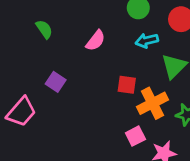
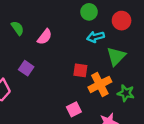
pink semicircle: (95, 41) -> (45, 37), moved
pink square: (135, 136) -> (74, 109), moved

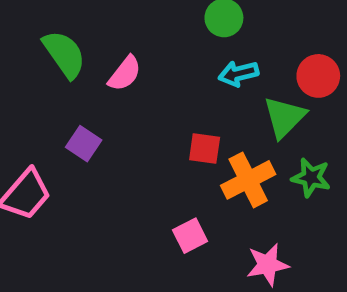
red circle: (122, 21) -> (318, 76), moved
green semicircle: (18, 28) -> (64, 54), size x1.5
green star: (126, 93) -> (311, 178), moved

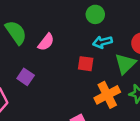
red square: (205, 149) -> (86, 64), moved

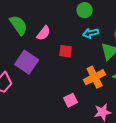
red square: (86, 64) -> (66, 51), moved
purple square: (26, 77) -> (27, 62), size x1.6

